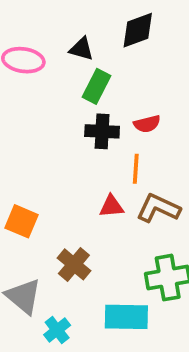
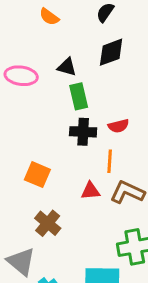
green rectangle: (96, 86) -> (79, 96), turned -40
orange square: (21, 221) -> (37, 175), moved
brown cross: (74, 264) -> (48, 223), moved

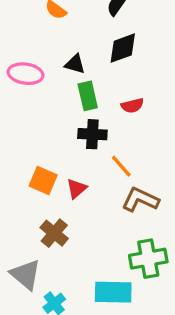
red semicircle: (118, 126) -> (132, 106), moved
orange line: (110, 161) -> (121, 166), turned -45
red triangle: (90, 191) -> (77, 188), moved, turned -36

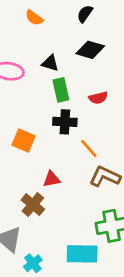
black diamond: (123, 48) -> (90, 50), turned 36
orange square: (43, 180) -> (24, 141), moved
red triangle: (77, 188) -> (52, 179), moved, turned 30

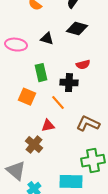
green rectangle: (61, 90) -> (41, 73), moved
black cross: (65, 122) -> (69, 83), moved
orange line: (89, 149) -> (58, 103), moved

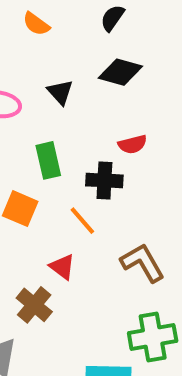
black triangle: (47, 39) -> (60, 92), turned 32
brown L-shape: (88, 124) -> (143, 263), turned 35
red triangle: (48, 126) -> (62, 267), turned 48

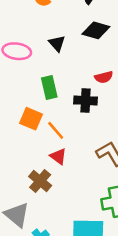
orange line: (82, 221) -> (56, 130), moved

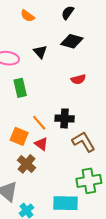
green rectangle: (49, 88) -> (20, 88), moved
black cross: (86, 101) -> (65, 118), moved
orange square: (31, 119) -> (19, 136), moved

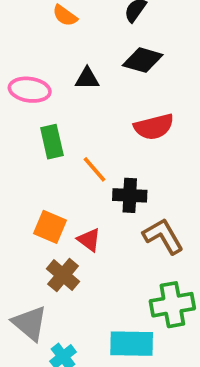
black triangle: (40, 52) -> (87, 79), turned -48
red semicircle: (78, 79) -> (154, 127), size x1.5
orange line: (39, 123) -> (95, 169), moved

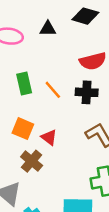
green rectangle: (52, 142) -> (24, 84), moved
black cross: (130, 195) -> (87, 92), moved

